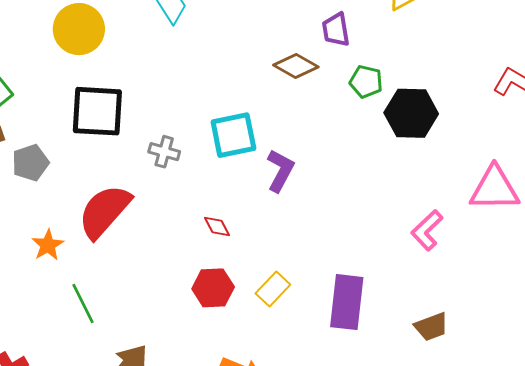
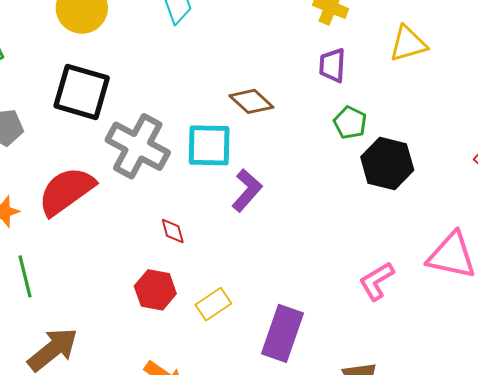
brown diamond: (296, 66) -> (251, 101), moved
gray cross: (164, 152) -> (138, 146), size x2.0

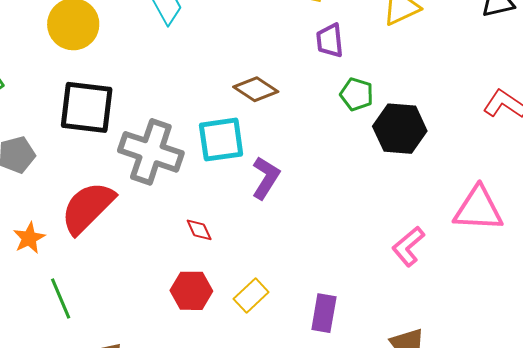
purple rectangle: (283, 333) -> (324, 313), size x0.7

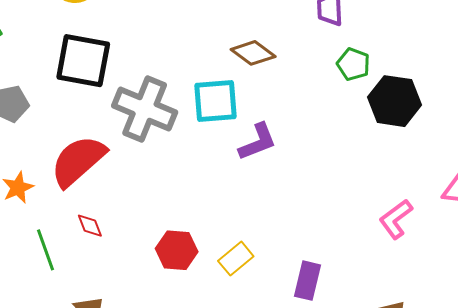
purple L-shape: (266, 178) -> (258, 142), turned 33
red diamond: (199, 230) -> (90, 226), moved

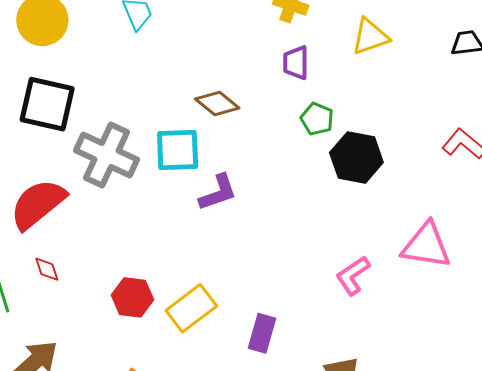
yellow rectangle: (236, 259) -> (191, 308), size x1.4

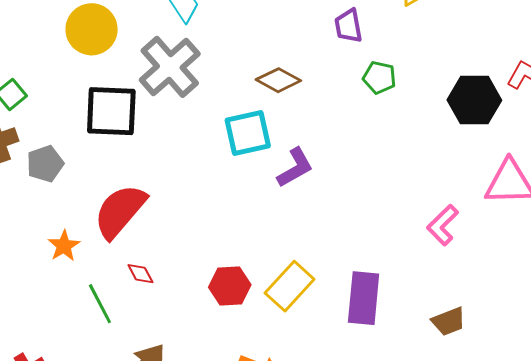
gray cross: (106, 155) -> (170, 67), moved, turned 34
black hexagon: (356, 157) -> (474, 100), moved
purple rectangle: (262, 333) -> (364, 298), size x1.4

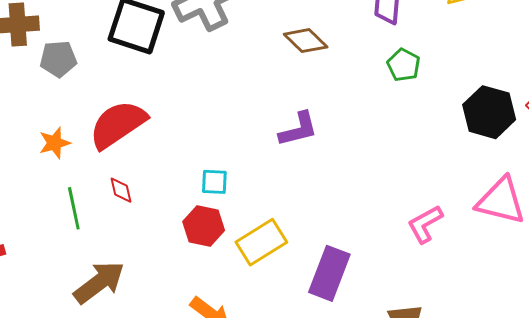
cyan square: (248, 133) -> (214, 182), moved, size x0.6

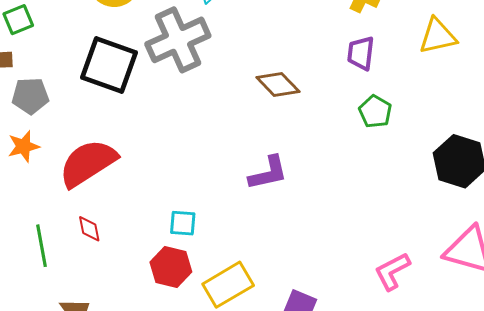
orange star: (55, 143) -> (24, 146), moved

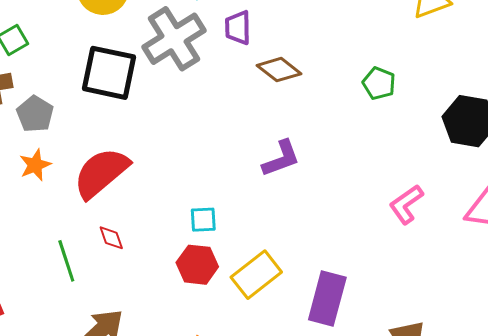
purple trapezoid: (361, 53) -> (238, 28), moved
gray pentagon: (30, 96) -> (35, 114), turned -30
pink L-shape: (392, 271) -> (406, 204), moved

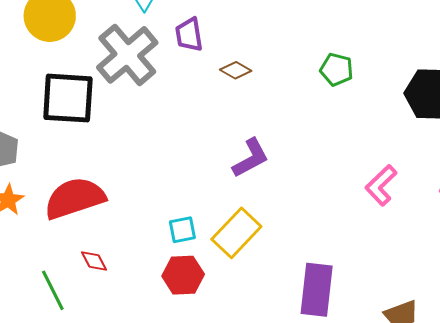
brown diamond: (279, 70) -> (236, 70), size x0.7
red semicircle: (101, 173) -> (75, 198), turned 30
yellow rectangle: (256, 275) -> (236, 233), moved

